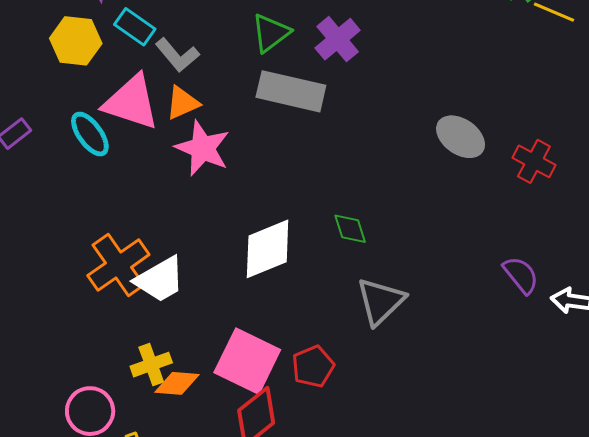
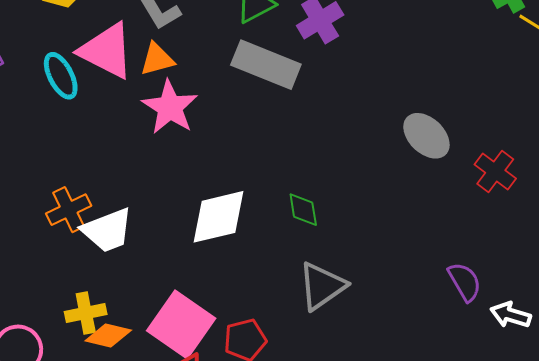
orange cross: (118, 265) -> (69, 210), size x0.7

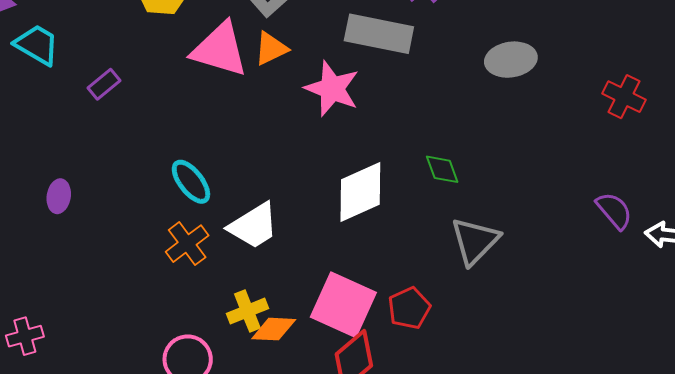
cyan ellipse: (61, 76) -> (191, 182), moved
pink star: (170, 107) -> (332, 89), moved
gray ellipse: (426, 136) -> (511, 60), moved, turned -42
orange cross: (69, 210) -> (187, 244), moved

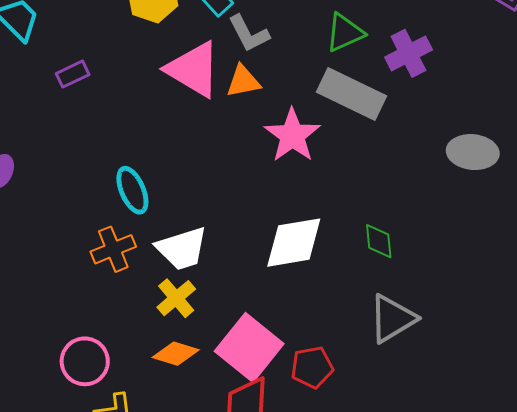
yellow cross: (247, 311) -> (176, 298), moved, turned -33

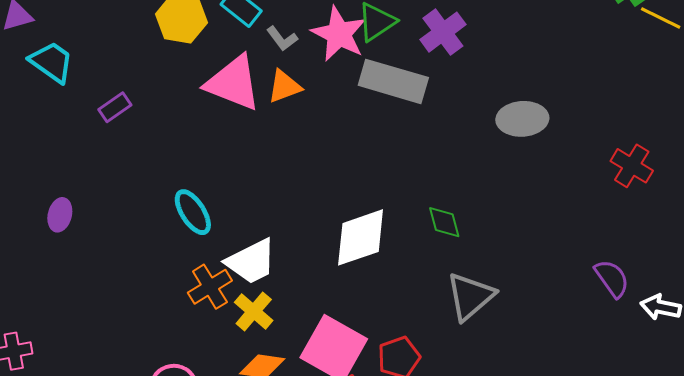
gray L-shape: (249, 34) -> (282, 39), size x0.7
pink star: (292, 135) -> (339, 34), moved
orange cross: (113, 249) -> (210, 287), moved

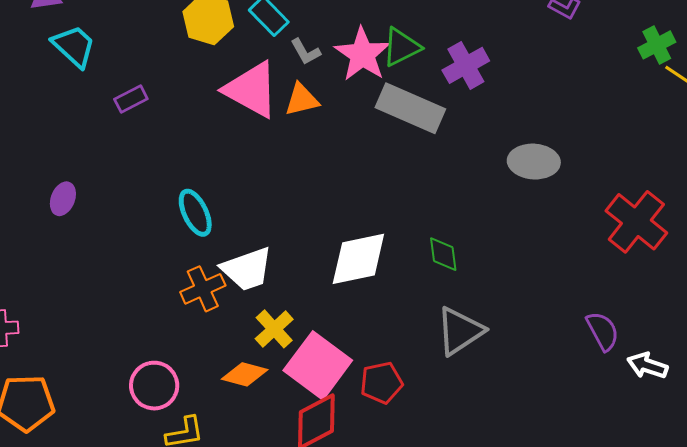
red cross: (632, 166) -> (636, 222), size x1.5
yellow cross: (254, 311) -> (274, 329), moved

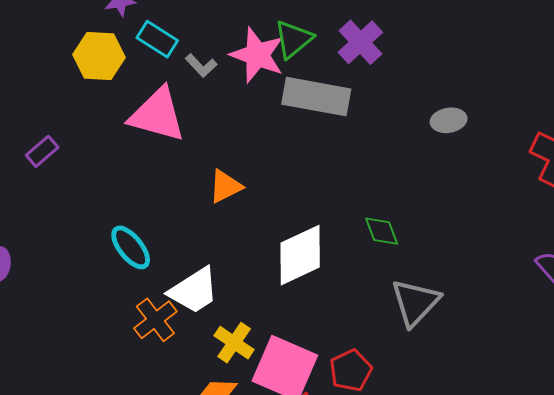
orange triangle: (302, 100) -> (225, 186), moved
gray ellipse: (534, 162) -> (449, 120), size x0.7

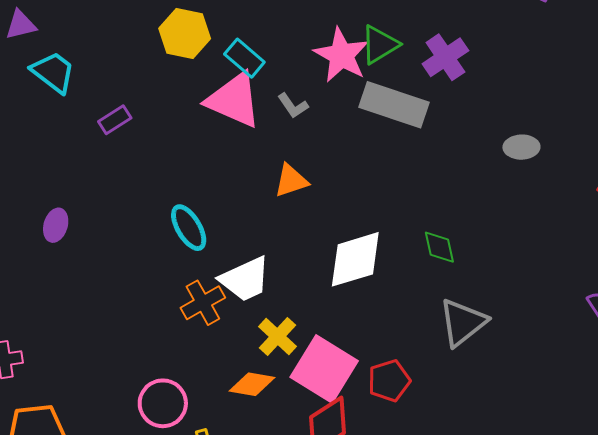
cyan rectangle: (157, 39) -> (244, 58), moved
gray L-shape: (201, 66) -> (293, 106), moved

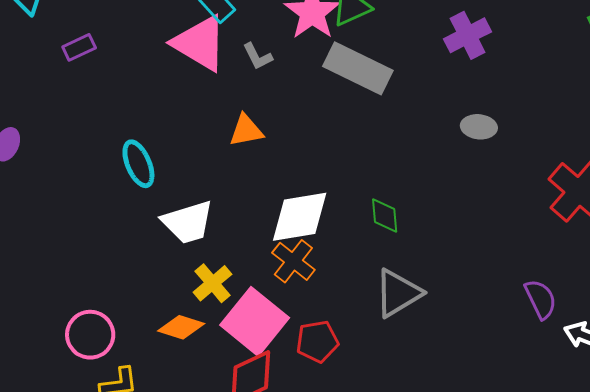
purple cross: (445, 57) -> (468, 35), moved
orange cross: (203, 303) -> (293, 261), moved, turned -30

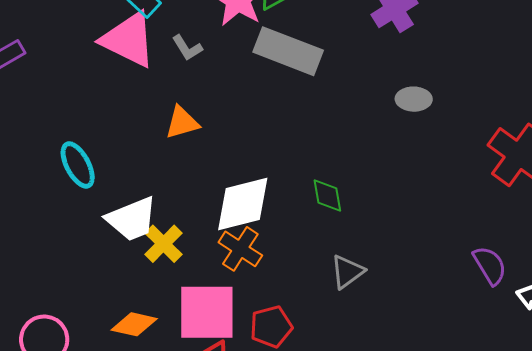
yellow cross: (213, 283) -> (164, 244), moved
gray triangle: (398, 293) -> (347, 272), size x0.7
pink square: (255, 321) -> (207, 312), turned -34

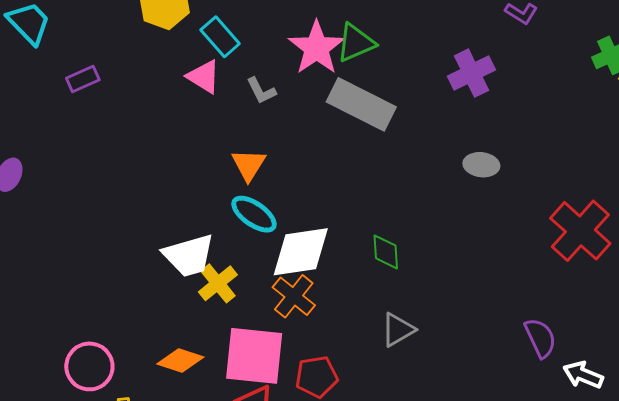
pink triangle: (129, 40) -> (204, 77), size x0.6
orange triangle: (182, 123) -> (249, 165), turned -48
cyan ellipse: (78, 165) -> (254, 214), moved, turned -33

